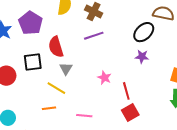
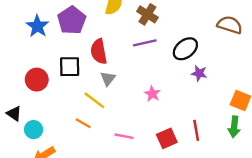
black ellipse: (144, 32) -> (185, 49), moved
red line: (126, 91) -> (196, 130), moved
orange line: (49, 108) -> (83, 123), turned 32
red square: (130, 113) -> (167, 138), moved

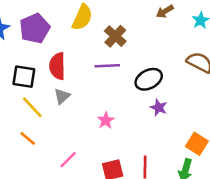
yellow line: (94, 100) -> (32, 107), moved
pink line: (124, 136) -> (68, 160), turned -66

